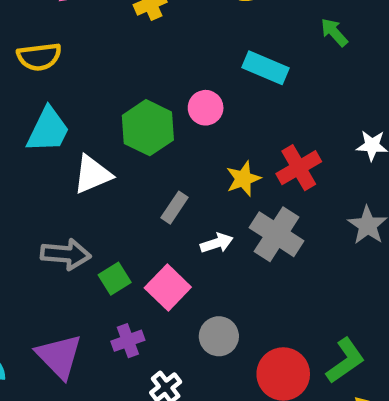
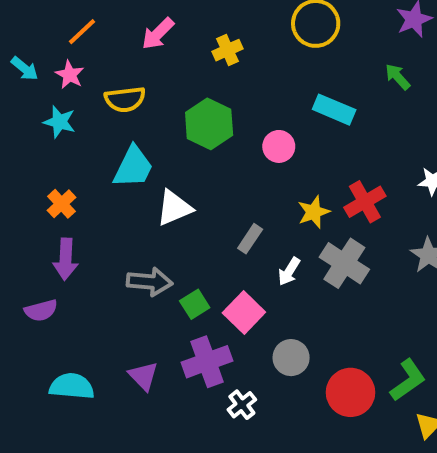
green hexagon: (148, 128) -> (209, 124), moved
white arrow: (217, 243) -> (289, 271), turned 140
purple cross: (128, 341) -> (207, 362), size x1.6
purple triangle: (59, 356) -> (143, 376), size x0.7

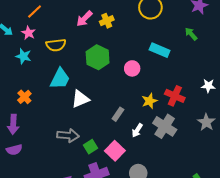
pink arrow: (158, 34) -> (84, 19), moved
red cross: (365, 202) -> (175, 96), turned -36
purple arrow: (66, 259) -> (13, 124), moved

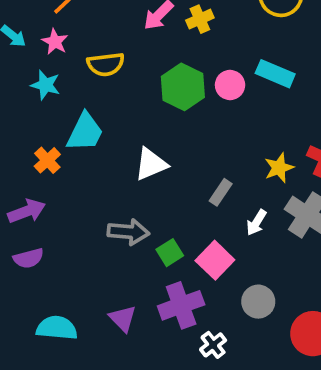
cyan rectangle: (160, 50) -> (275, 74), moved
pink circle: (132, 68) -> (230, 85), moved
cyan trapezoid: (60, 79) -> (85, 132), moved
purple arrow: (13, 124) -> (27, 211), turned -114

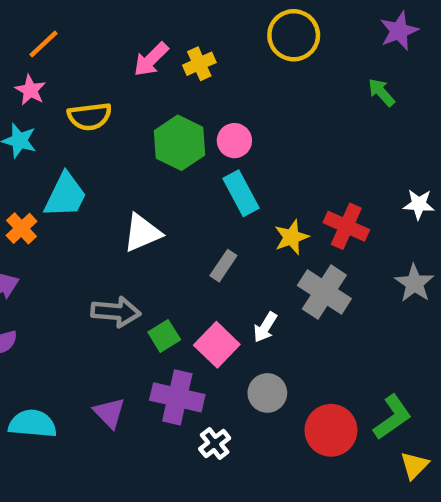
cyan rectangle: (275, 74) -> (241, 193), moved, turned 39
white arrow: (256, 222) -> (265, 327), moved
purple cross: (181, 305) -> (177, 397), turned 33

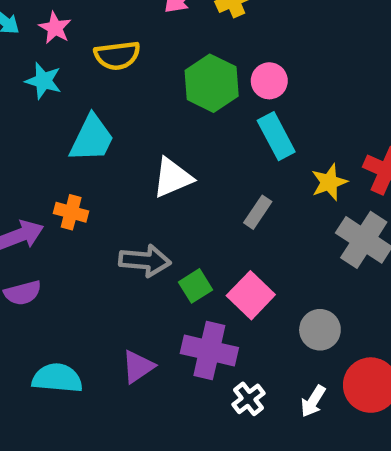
orange cross: (22, 228) -> (71, 212), moved, turned -32
white arrow: (265, 327) -> (313, 401), moved
gray circle: (267, 393) -> (320, 330), moved
purple triangle: (109, 413) -> (138, 367), turned 40

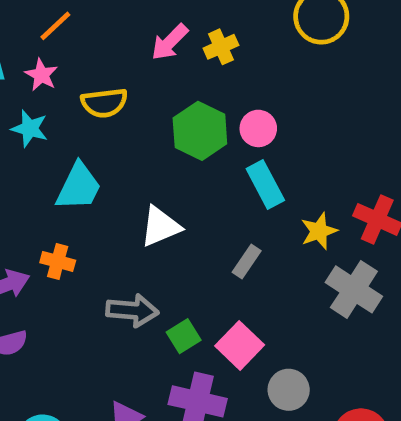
gray circle: (320, 330) -> (289, 390), moved

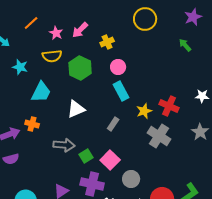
yellow cross: (221, 47) -> (107, 42), moved
pink star: (41, 75) -> (56, 33), moved
green hexagon: (200, 131) -> (80, 68), moved

